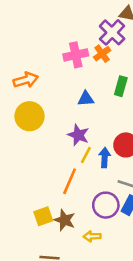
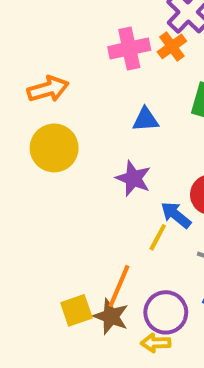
yellow line: (86, 155) -> (158, 237), moved
blue arrow: (105, 158) -> (176, 215), turned -54
orange line: (70, 181) -> (119, 286), moved
purple circle: (106, 205) -> (166, 312), moved

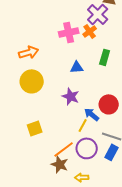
orange line: (119, 286) -> (64, 149), turned 30
yellow square: (76, 310) -> (35, 128), moved
purple circle: (166, 312) -> (87, 148), moved

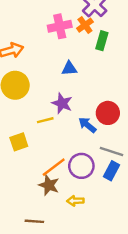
green rectangle: (105, 57) -> (102, 41), moved
yellow line: (83, 125) -> (45, 120), moved, turned 48

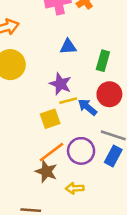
green rectangle: (102, 41) -> (103, 61), moved
yellow line: (45, 120) -> (68, 101), moved
yellow square: (19, 142) -> (50, 119), moved

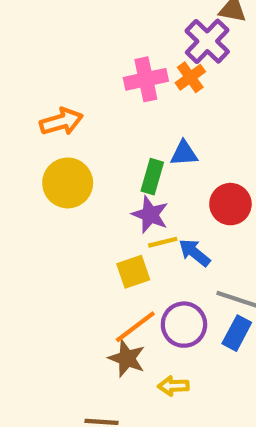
blue triangle: (68, 47) -> (184, 153), moved
green rectangle: (103, 61) -> (152, 177), moved
red circle: (109, 94) -> (230, 204), moved

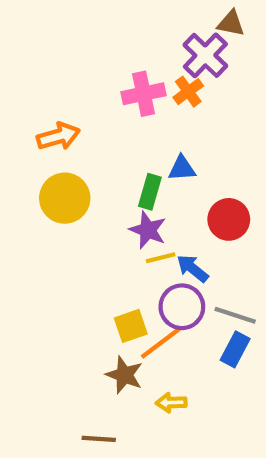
yellow square: (133, 272) -> (131, 326), moved
purple circle: (184, 325) -> (182, 307), moved
orange line: (135, 327) -> (161, 343), moved

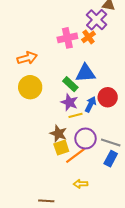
blue triangle: (182, 168) -> (86, 73), size x1.5
green rectangle: (150, 192) -> (70, 84), turned -63
blue arrow: (193, 268) -> (91, 104), moved, turned 77
brown star: (124, 375) -> (58, 133), moved

